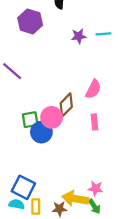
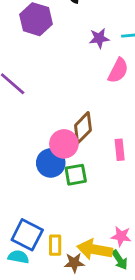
pink semicircle: (93, 89) -> (118, 71), moved
green square: (30, 120) -> (76, 175), moved
yellow rectangle: (36, 207) -> (55, 245), moved

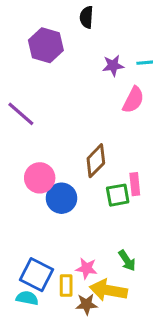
pink circle: (64, 144) -> (40, 178), moved
green square: (76, 175) -> (118, 195), moved
pink star: (121, 236) -> (86, 268), moved
green arrow: (120, 260) -> (127, 261), moved

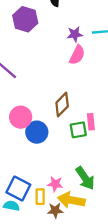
pink semicircle: (133, 100) -> (77, 55), moved
green arrow: (127, 261) -> (85, 178), size x1.5

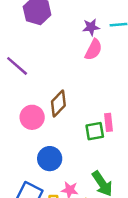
brown diamond: (62, 104) -> (58, 104), moved
blue circle: (37, 132) -> (50, 159), moved

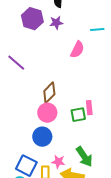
purple star: (91, 27) -> (56, 23), moved
pink circle: (32, 117) -> (47, 113), moved

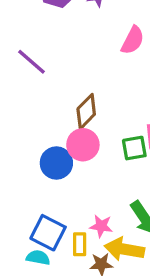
blue circle: (42, 137) -> (56, 163), moved

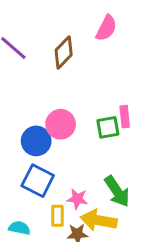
brown diamond: (86, 112) -> (64, 53), moved
blue square: (48, 233) -> (38, 181), moved

